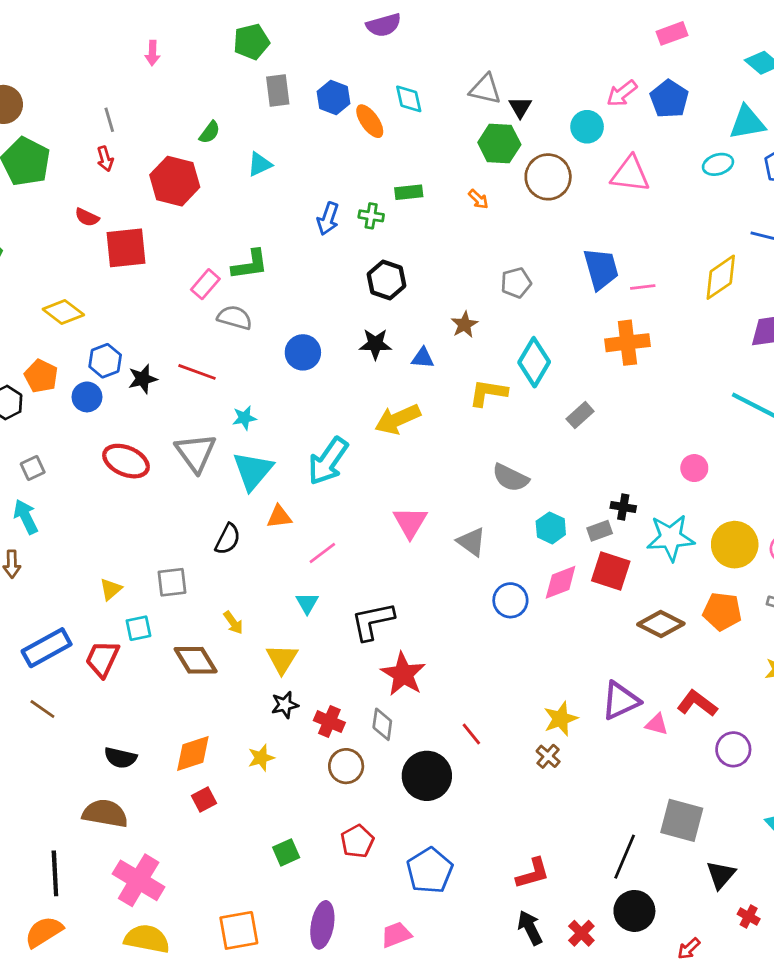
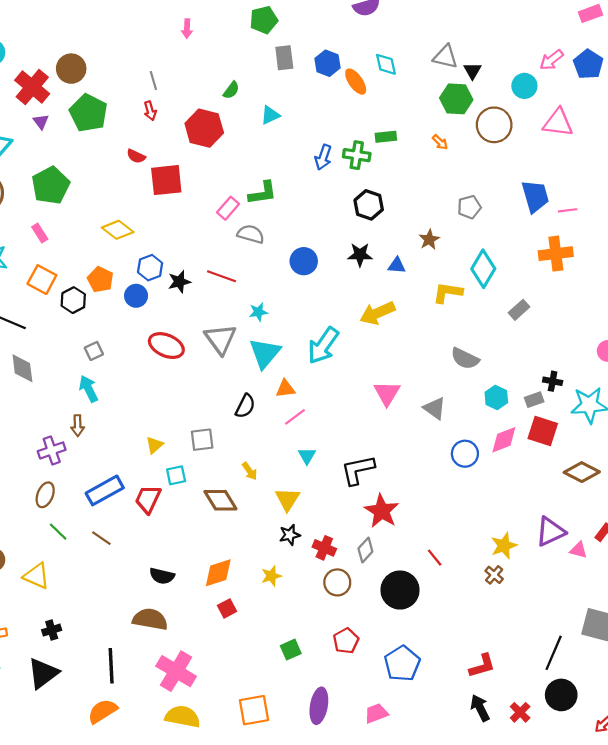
green cross: (371, 216) -> (357, 155), size x1.4
pink line: (322, 553) -> (295, 417), moved
gray diamond: (382, 724) -> (365, 550), turned 35

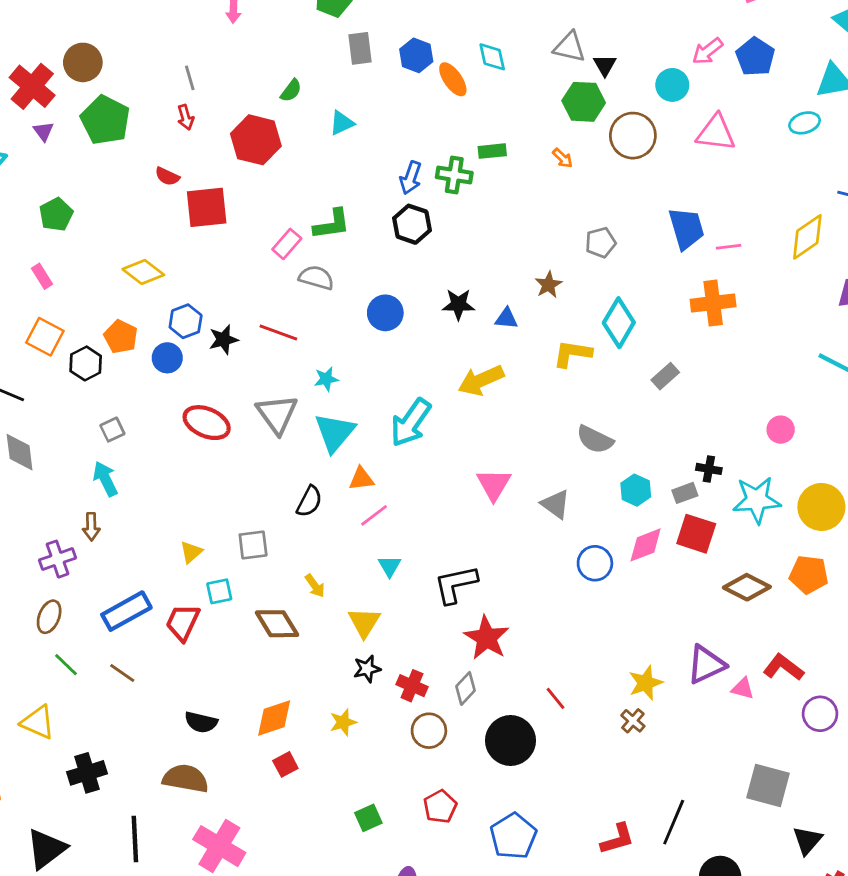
green pentagon: (51, 185) -> (56, 214), size x0.7
black hexagon: (369, 205) -> (412, 224), moved
black cross: (52, 630) -> (87, 773), moved, size x1.5
black line: (554, 653) -> (674, 822), moved

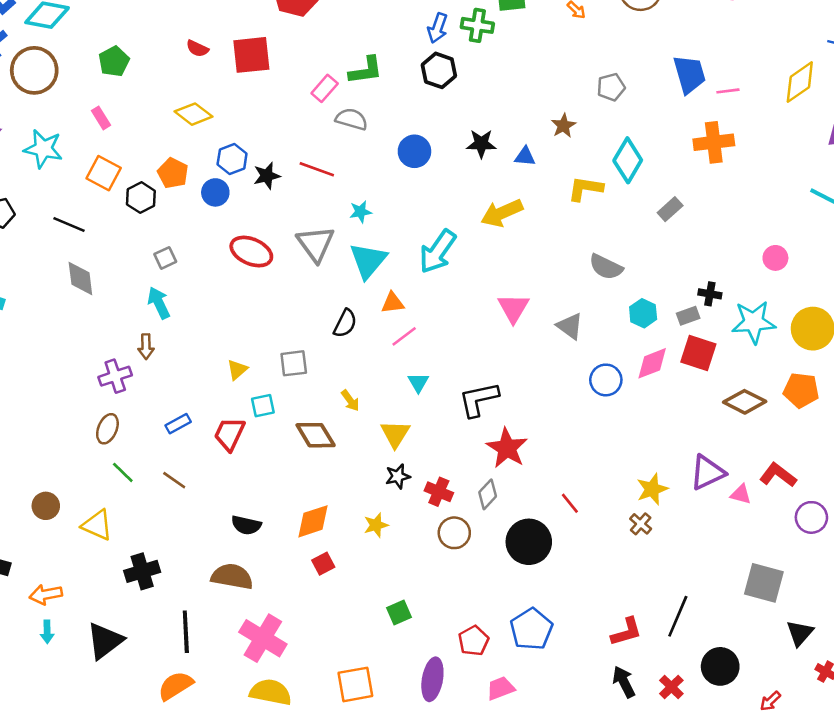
red semicircle: (167, 176) -> (197, 49), moved
blue rectangle: (126, 611) -> (178, 424), size x0.6
red pentagon: (440, 807) -> (474, 641), moved

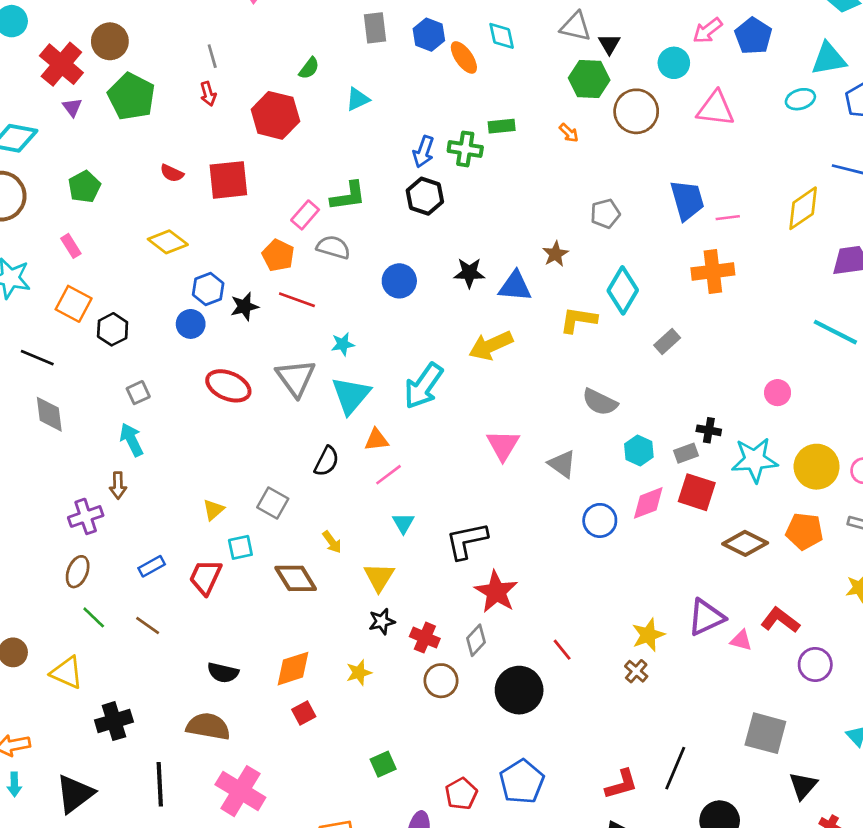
blue triangle: (525, 156) -> (515, 286), size x1.5
orange pentagon: (173, 173) -> (278, 255), moved
gray square: (294, 363) -> (273, 503), turned 36

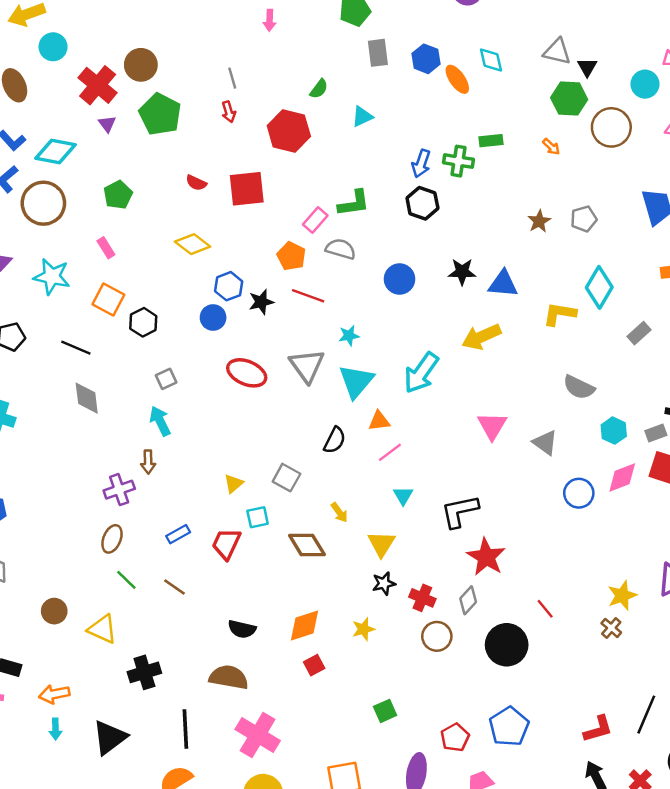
brown star: (555, 254) -> (539, 221), moved

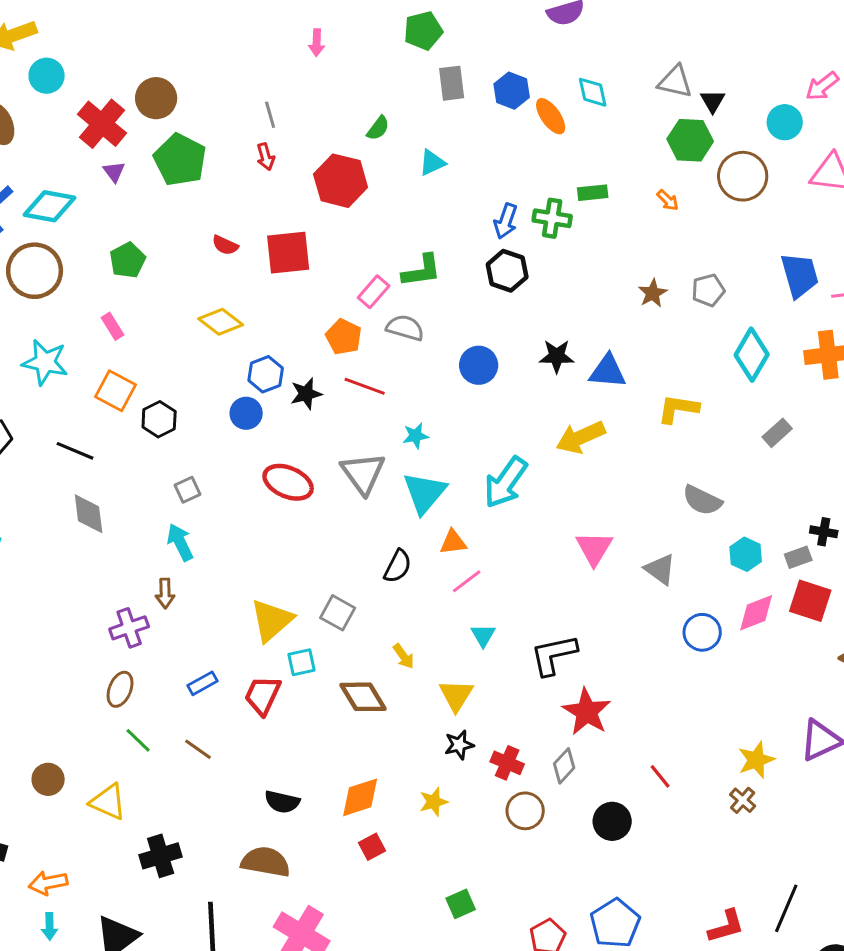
cyan diamond: (599, 287) -> (752, 355), moved
yellow triangle: (233, 484) -> (272, 620), size x1.8
black circle: (507, 645) -> (612, 821), size x0.7

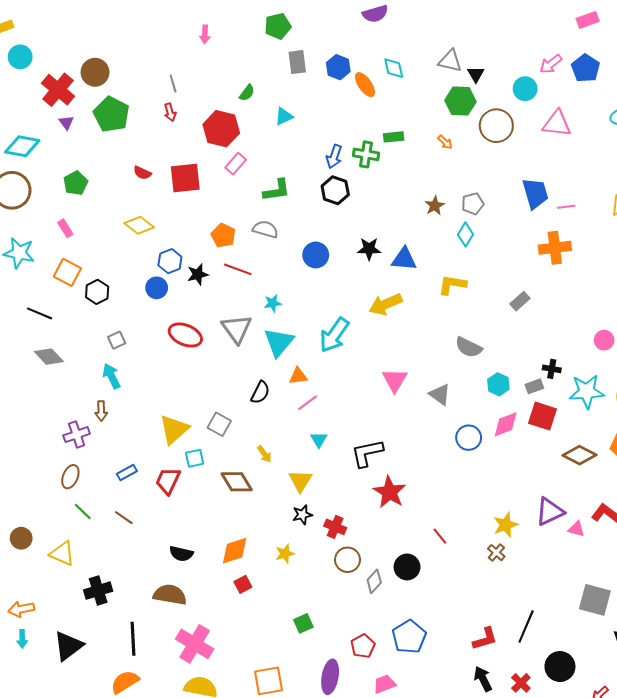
pink rectangle: (374, 292) -> (236, 164), moved
cyan diamond: (752, 355) -> (466, 234), moved, size x0.7
gray diamond: (89, 514) -> (49, 357), turned -36
gray diamond: (564, 766) -> (374, 581), moved

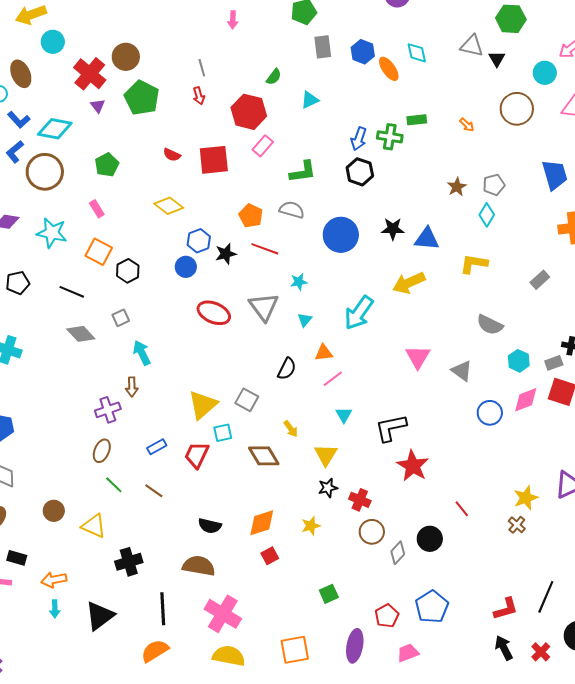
green hexagon: (460, 101) -> (511, 19), moved
blue circle: (316, 255) -> (341, 235), size x1.4
gray square: (117, 340) -> (121, 318), moved
cyan triangle: (279, 342) -> (305, 320), size x0.5

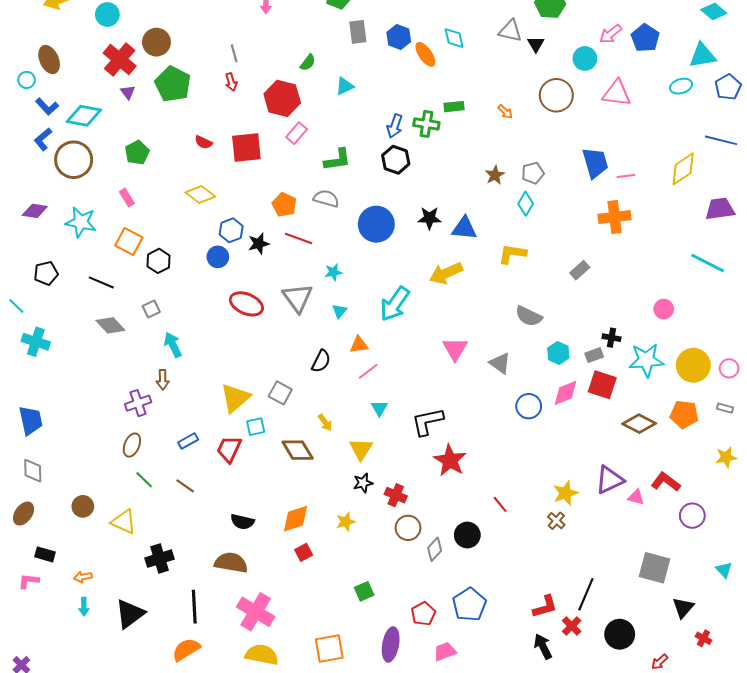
cyan circle: (53, 42) -> (107, 15), moved
orange arrow: (54, 580) -> (83, 577), size x0.7
red cross: (541, 652) -> (572, 626), moved

